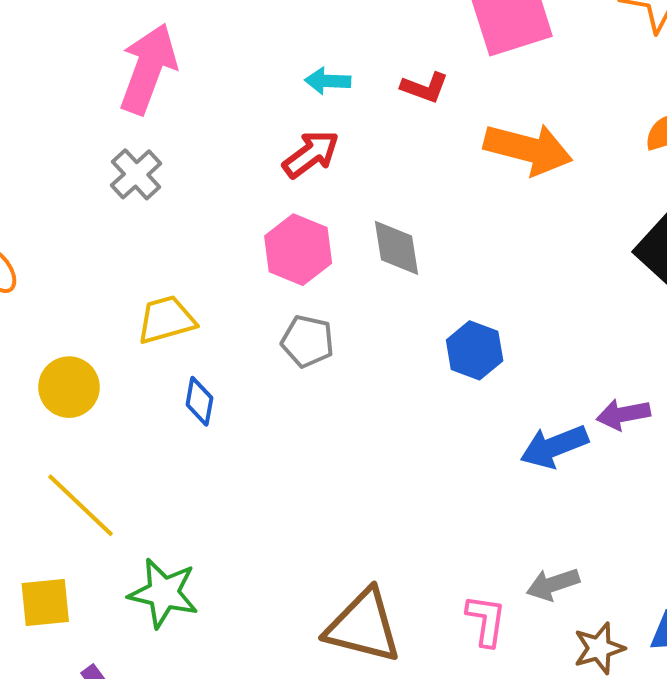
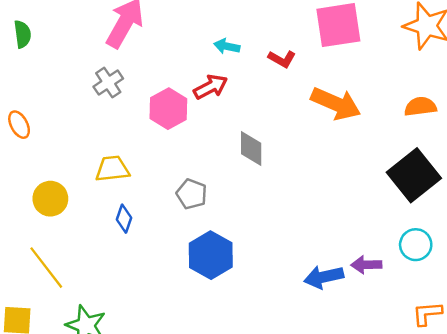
pink hexagon: (298, 250) -> (168, 109), moved
blue hexagon: (475, 350) -> (211, 255), moved, size x1.4

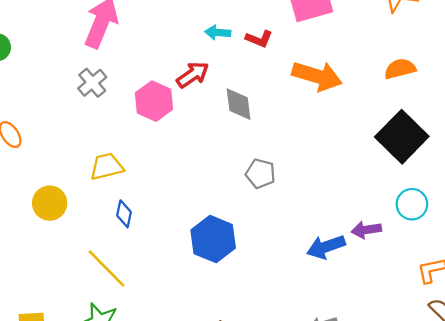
cyan arrow: (227, 46) -> (218, 32), moved
gray diamond: (251, 148) -> (239, 104), moved
gray pentagon: (192, 194) -> (260, 174), moved
yellow line: (46, 268) -> (107, 269), moved

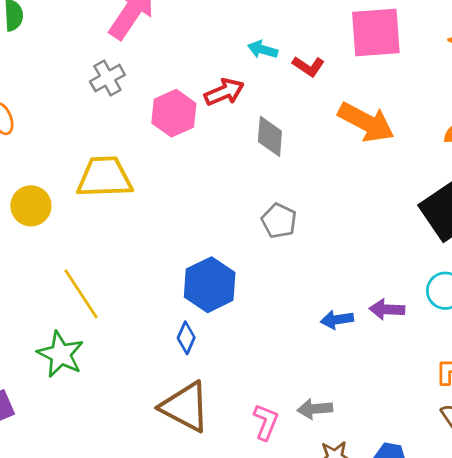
yellow trapezoid: (107, 167) -> (105, 177), size x1.4
blue diamond: (124, 214) -> (186, 338), moved
blue arrow: (326, 247) -> (337, 320), size x0.7

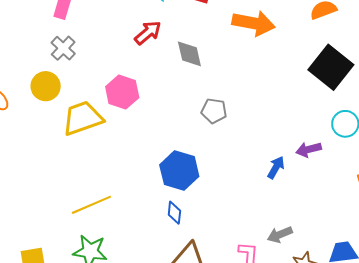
pink hexagon: (174, 113) -> (122, 92), moved
yellow circle: (31, 206) -> (46, 86), moved
yellow line: (81, 294) -> (91, 205), turned -63
blue arrow: (337, 320) -> (276, 167), turned 145

